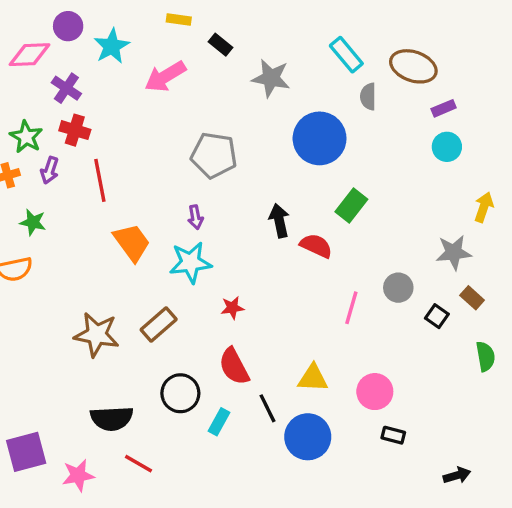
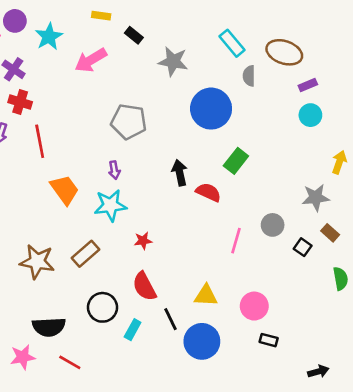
pink star: (78, 475) -> (23, 357), moved

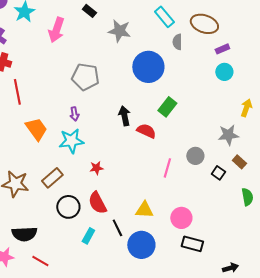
pink arrow: (91, 60) -> (56, 30), turned -40
black circle: (102, 307) -> (68, 207), moved
black rectangle: (269, 340) -> (192, 244), size x1.5

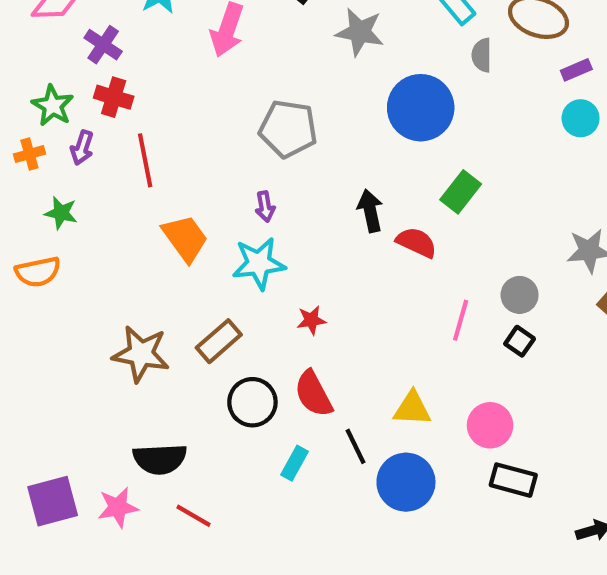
black square: (218, 173) -> (520, 341), moved

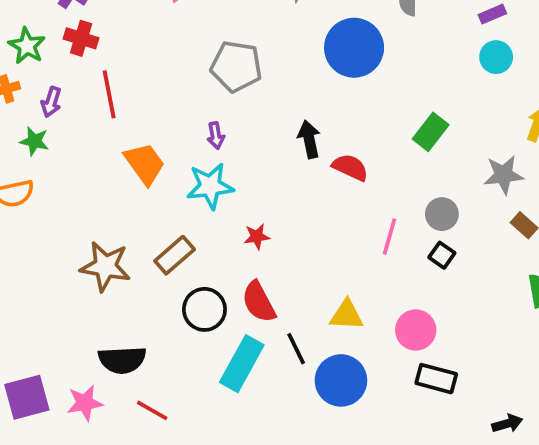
purple arrow: (82, 148) -> (51, 102), moved
green rectangle: (461, 192) -> (431, 132), moved
cyan rectangle: (294, 463) -> (242, 364), size x1.8

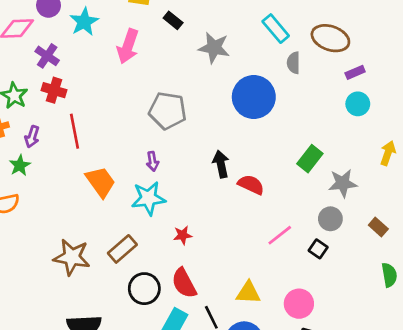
green star: (34, 141) -> (20, 165), turned 30
gray star: (504, 175) -> (343, 183), moved
gray circle: (442, 214) -> (330, 219), moved
pink line: (390, 237) -> (280, 235), turned 36

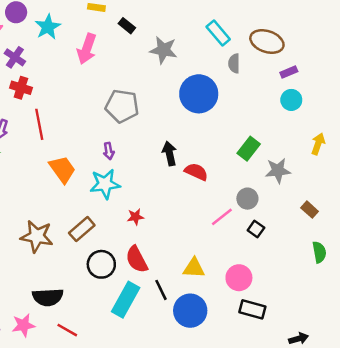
gray circle: (330, 219) -> (247, 199), moved

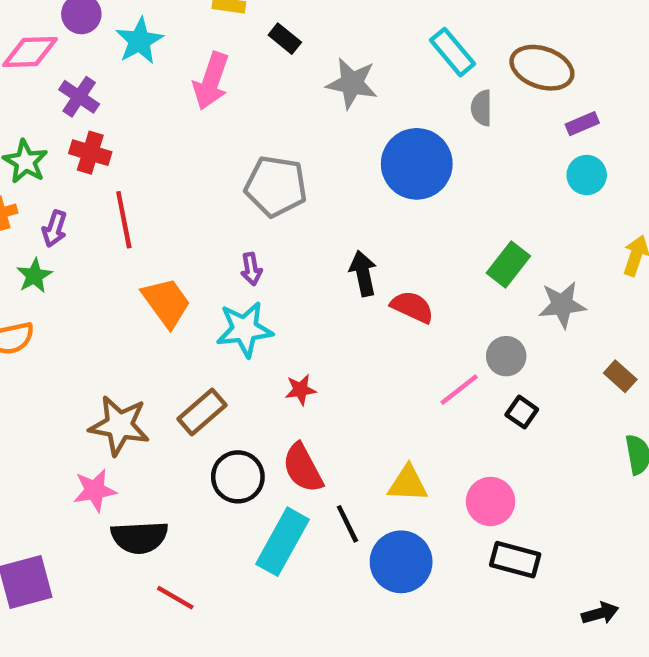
pink star: (23, 325) -> (95, 490), moved

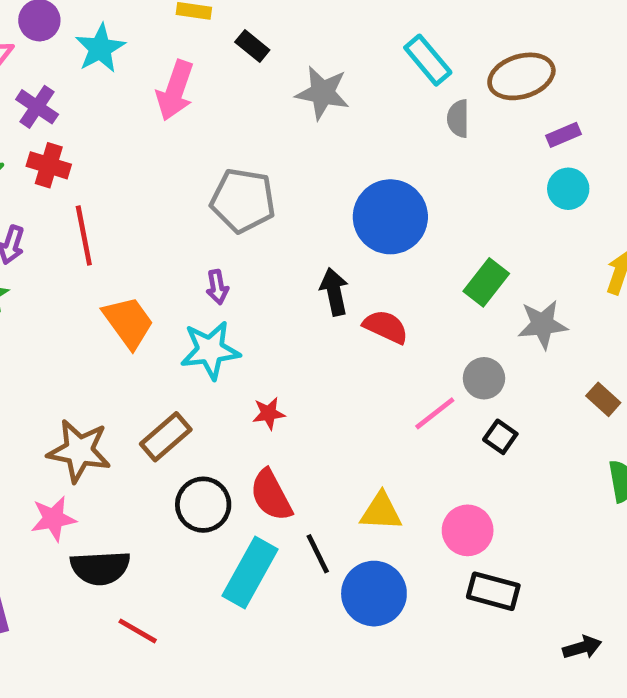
brown ellipse: (542, 68) -> (521, 76), turned -36
blue circle: (417, 164) -> (390, 217), moved

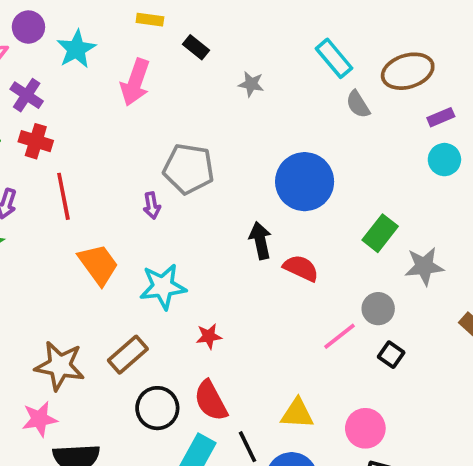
gray star: (323, 93) -> (251, 84), size x0.6
gray semicircle: (458, 119) -> (358, 104), turned -32
purple arrow: (217, 287) -> (152, 206), moved

